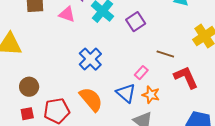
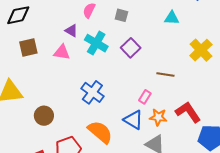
red L-shape: (186, 77) -> (188, 112), moved
brown circle: (29, 87) -> (44, 116), moved

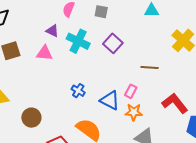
blue cross: (92, 92) -> (78, 91), size x0.6
orange star: (158, 117) -> (134, 112), moved
blue triangle: (133, 120) -> (110, 100), moved

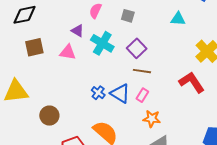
brown line: (150, 67) -> (142, 71), moved
pink rectangle: (131, 91) -> (142, 95), moved
blue triangle: (110, 100) -> (120, 93), moved
red L-shape: (175, 103) -> (192, 82), moved

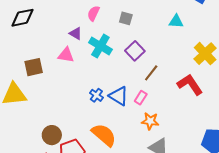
brown square: (34, 47) -> (34, 67), moved
brown line: (142, 71) -> (151, 73), moved, turned -60
brown circle: (49, 116) -> (52, 135), moved

